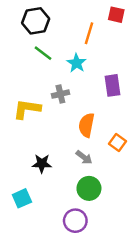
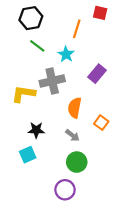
purple rectangle: (113, 85) -> (97, 74), turned 48
gray cross: (60, 94) -> (52, 81), size x1.6
black star: (42, 164) -> (36, 130), moved
cyan square: (22, 198) -> (28, 155), moved

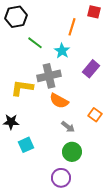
black hexagon: (31, 18) -> (16, 17), moved
orange semicircle: (75, 108) -> (59, 101), moved, turned -72
black star: (36, 130) -> (11, 122), moved

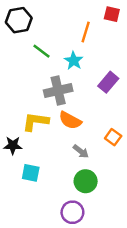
yellow L-shape: (22, 88) -> (35, 122), moved
cyan square: (26, 145) -> (31, 173), turned 35

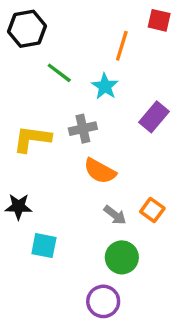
gray cross: (58, 91) -> (83, 129), size x0.7
yellow L-shape: (35, 122) -> (32, 139), moved
orange square: (113, 137) -> (152, 210), moved

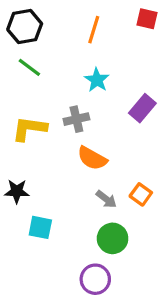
orange line: (122, 46) -> (94, 30), moved
green line: (59, 73) -> (29, 67), moved

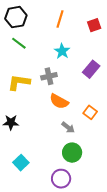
red square: (147, 19) -> (94, 25), moved, turned -32
orange square: (141, 194) -> (90, 112), moved
cyan square: (40, 227) -> (21, 163), moved, turned 35

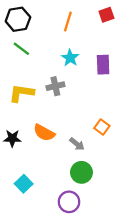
red square: (94, 25) -> (106, 15), moved
purple rectangle: (91, 69) -> (103, 65), moved, turned -42
orange semicircle: (59, 101) -> (44, 133), moved

